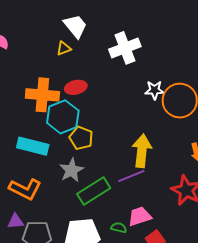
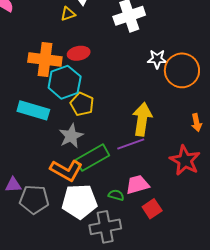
orange L-shape: (25, 189) -> (66, 170), moved

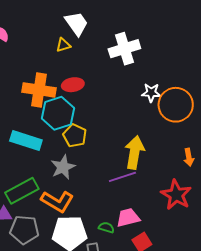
green rectangle: (93, 158) -> (22, 191), moved

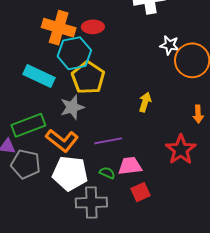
yellow pentagon: (75, 136) -> (88, 78), size x1.4
yellow arrow: (134, 152) -> (145, 102), size x0.6
purple line: (122, 177) -> (108, 141), moved

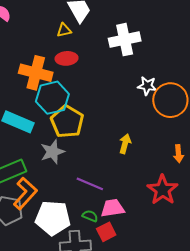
red ellipse: (93, 27) -> (67, 58), moved
orange L-shape: (62, 140) -> (25, 193), moved, turned -84
purple line: (108, 141) -> (90, 184), turned 36
red square: (141, 192) -> (106, 232), moved

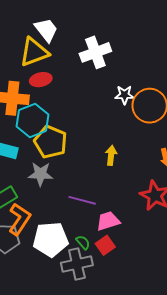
yellow triangle: (64, 30) -> (34, 52), size x2.0
gray star: (52, 152) -> (40, 174), turned 30
green semicircle: (90, 216) -> (83, 242), moved, turned 35

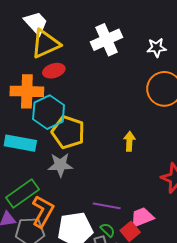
white trapezoid: (46, 30) -> (36, 23), moved
white star: (125, 95) -> (156, 48), moved
purple line: (82, 200) -> (107, 206), moved
pink trapezoid: (108, 221) -> (142, 217), moved

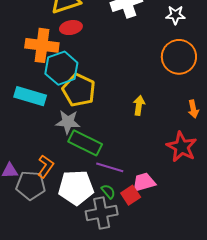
green rectangle: (23, 193) -> (85, 143), moved, turned 56
orange L-shape: (43, 211) -> (46, 166), size x0.7

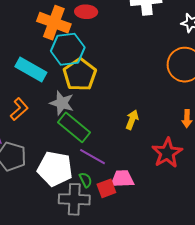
yellow arrow: (139, 105) -> (132, 120), moved
orange L-shape: (46, 166) -> (19, 109), moved

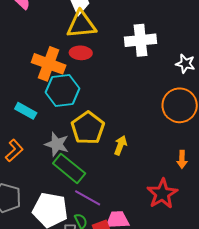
cyan rectangle: (31, 70) -> (26, 111), size x0.7
yellow pentagon: (80, 75) -> (88, 128), moved
yellow arrow: (132, 120) -> (120, 145), moved

